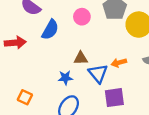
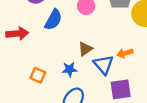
brown triangle: (81, 58) -> (85, 49), turned -32
orange square: (25, 97) -> (38, 75), moved

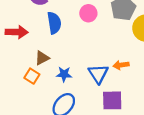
blue semicircle: (53, 20) -> (54, 23), turned -45
brown triangle: (85, 49) -> (42, 58), moved

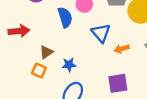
blue semicircle: (54, 23) -> (65, 17), moved
blue triangle: (98, 74) -> (101, 33), moved

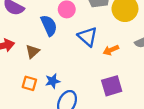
brown triangle: (46, 52) -> (33, 51), moved
blue star: (69, 65) -> (53, 81), moved

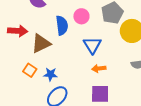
orange arrow: (111, 50) -> (99, 68), moved
brown triangle: (33, 51) -> (41, 44), size x1.5

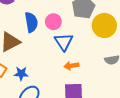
pink circle: (81, 16) -> (53, 22), moved

